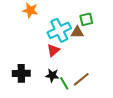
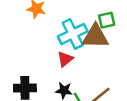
brown triangle: (77, 32) -> (95, 36), size x1.6

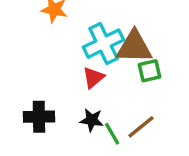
green square: (107, 20) -> (149, 71), moved

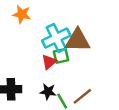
green square: (149, 71) -> (61, 56), moved

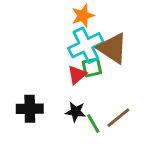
orange star: (22, 14) -> (83, 16), moved, turned -30
brown triangle: (78, 40) -> (112, 48), turned 32

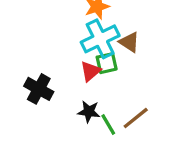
brown triangle: (112, 48) -> (129, 42), size x0.6
black cross: (30, 109) -> (39, 89), moved, turned 30

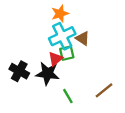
black star: (89, 112) -> (48, 73), moved, size x1.5
brown line: (136, 118) -> (104, 90), moved

